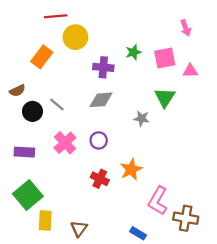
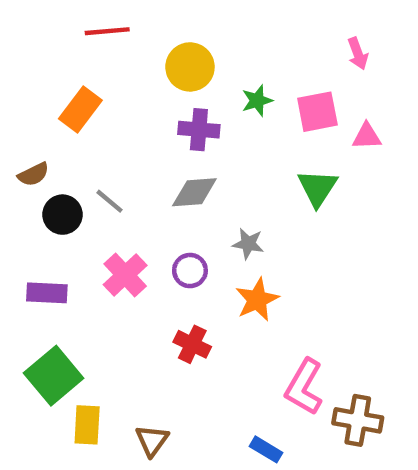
yellow circle: (75, 37) -> (190, 67), moved
gray star: (142, 118) -> (248, 244), moved
orange star: (131, 169) -> (257, 300), moved

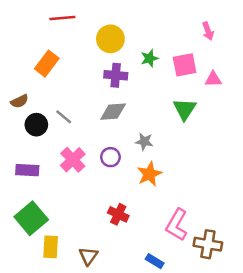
red cross: (192, 344) -> (118, 214), moved

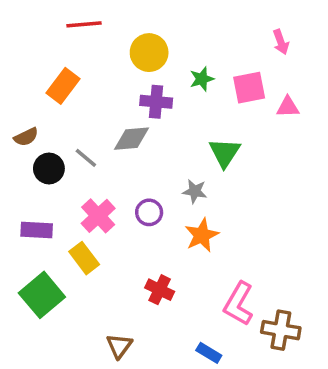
green triangle: (185, 109) -> (225, 153), moved
gray diamond: (113, 112) -> (132, 139), moved
yellow rectangle: (51, 247) -> (84, 258), moved, turned -40

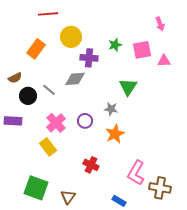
yellow circle: (149, 53) -> (71, 37), moved
purple rectangle: (37, 230) -> (13, 121), moved
green square: (42, 295) -> (36, 188), moved, turned -30

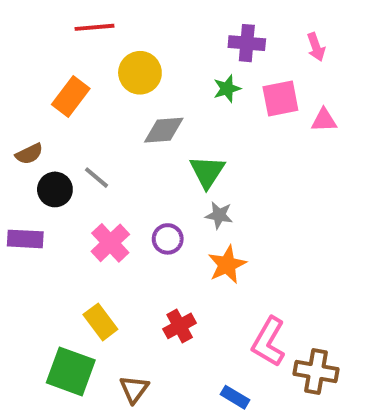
purple cross: (89, 58) -> (247, 43), moved
gray diamond: (75, 79) -> (164, 130), moved
green triangle: (128, 87) -> (207, 172), moved
yellow rectangle: (48, 147) -> (100, 322), moved
red cross: (91, 165) -> (180, 326), turned 35

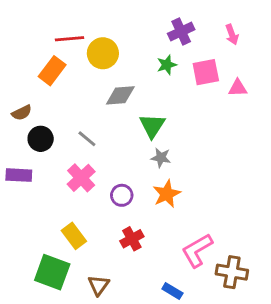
red line: (94, 27) -> (70, 39), moved
purple cross: (247, 43) -> (181, 32), turned -30
gray line: (96, 178) -> (87, 139), moved
purple circle: (168, 239) -> (122, 195), moved
pink L-shape: (269, 342) -> (197, 250), turned 30

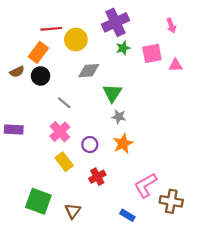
purple cross: (181, 32) -> (116, 22), moved, size x1.4
brown semicircle: (22, 113) -> (17, 72), moved
black circle: (41, 139) -> (41, 76), moved
yellow rectangle: (74, 236) -> (64, 162), moved

